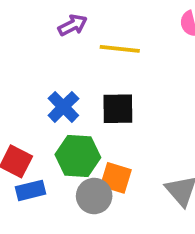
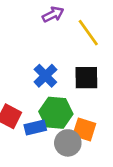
yellow line: (120, 49) -> (88, 33), turned 48
blue rectangle: (31, 190) -> (35, 127), moved

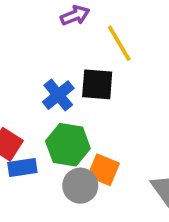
black square: (86, 78) -> (97, 84), moved
blue rectangle: (35, 127) -> (22, 167), moved

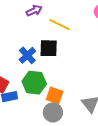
yellow line: (119, 43) -> (60, 25), turned -30
gray circle: (80, 186) -> (53, 112), moved

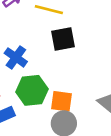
black square: (49, 48) -> (63, 39), moved

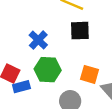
orange square: (62, 101) -> (89, 74), moved

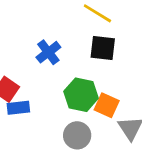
green hexagon: (48, 70) -> (81, 95), moved

